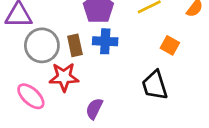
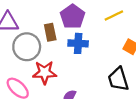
brown rectangle: (75, 45) -> (50, 32), moved

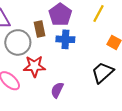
yellow line: (114, 15) -> (98, 14), turned -36
black trapezoid: (118, 79) -> (103, 72), turned 65

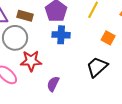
brown rectangle: (40, 29) -> (25, 16), moved, turned -63

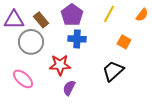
brown rectangle: (25, 16) -> (41, 20), turned 35
red star: (31, 61) -> (60, 65), moved

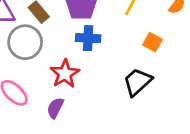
red star: (60, 65) -> (65, 74), turned -30
purple semicircle: (69, 88) -> (55, 108), moved

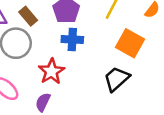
orange square: (152, 42) -> (130, 43), size x1.6

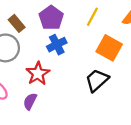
blue cross: (72, 40) -> (57, 45), turned -30

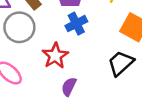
purple semicircle: (30, 101) -> (69, 87), moved

